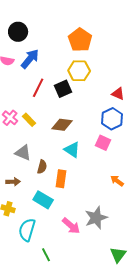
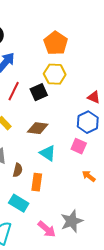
orange arrow: (117, 181) -> (89, 176), moved

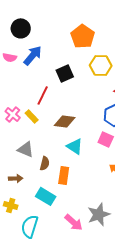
yellow hexagon: (55, 74) -> (101, 65), moved
red line: (14, 91) -> (43, 95), moved
black square: (39, 92) -> (65, 73), moved

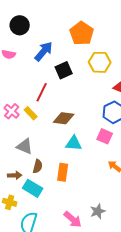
blue arrow: (33, 55) -> (44, 51), moved
cyan triangle: (75, 146) -> (74, 143), turned -30
brown semicircle: (45, 163) -> (38, 166), moved
cyan rectangle: (46, 196) -> (33, 188), moved
gray star: (99, 214) -> (98, 211), size x0.7

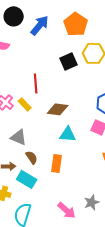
blue arrow: (44, 51) -> (40, 25), moved
black square: (64, 70) -> (69, 61), moved
red line: (42, 92) -> (36, 83), turned -30
brown semicircle: (38, 166) -> (32, 157), turned -48

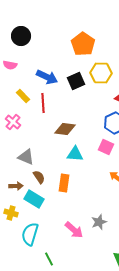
blue arrow: (40, 25) -> (47, 77), moved, turned 75
yellow rectangle: (25, 104) -> (23, 96), moved

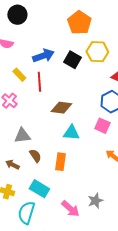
blue arrow: (47, 77) -> (43, 56), turned -45
black square: (76, 81) -> (72, 60), turned -36
gray triangle: (26, 157) -> (22, 136), turned -30
brown arrow: (16, 186) -> (12, 165), turned -152
cyan rectangle: (34, 199) -> (39, 189), moved

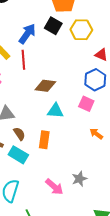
blue arrow: (43, 56) -> (27, 34), turned -35
black square: (72, 60) -> (53, 26), moved
cyan rectangle: (39, 189) -> (18, 155), moved

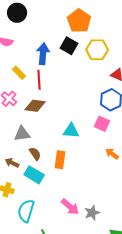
blue arrow: (27, 34) -> (43, 54), turned -30
brown diamond: (45, 86) -> (35, 106), moved
gray star: (79, 179) -> (92, 213), moved

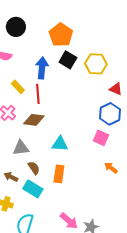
orange pentagon: (79, 21) -> (61, 35), moved
cyan triangle: (71, 131) -> (60, 144), moved

